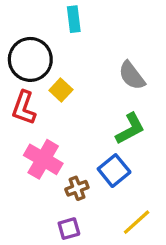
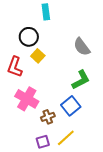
black circle: (30, 59) -> (29, 37), moved, size x0.7
yellow line: (137, 222) -> (66, 138), moved

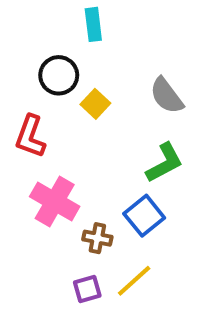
yellow square: (38, 56) -> (95, 104), moved
brown cross: (48, 117) -> (97, 238), turned 32

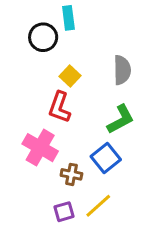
black circle: (59, 75) -> (43, 37), moved
gray semicircle: (167, 96) -> (122, 70), turned -144
red L-shape: (30, 136) -> (60, 107), moved

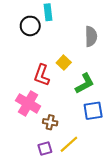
gray semicircle: (122, 70) -> (91, 36), moved
yellow square: (70, 76) -> (64, 63), moved
blue square: (106, 158) -> (93, 111), moved, turned 30

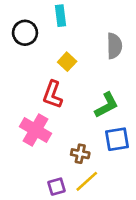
black circle: (30, 26) -> (25, 33), moved
yellow square: (64, 63) -> (67, 62), moved
brown cross: (50, 122) -> (80, 154), moved

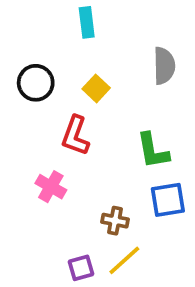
black circle: (25, 33) -> (36, 83), moved
green L-shape: (106, 105) -> (153, 151), turned 108
pink cross: (35, 130) -> (51, 187), size x0.7

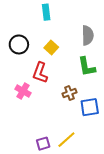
green L-shape: (153, 151) -> (87, 67), moved
pink cross: (51, 187) -> (23, 91), moved
brown cross: (115, 221) -> (69, 93), moved, turned -32

